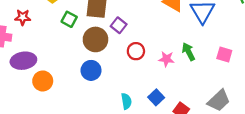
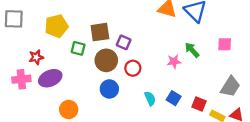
red circle: (136, 51) -> (133, 68), moved
purple ellipse: (23, 61) -> (50, 78), moved
cyan semicircle: (126, 101) -> (150, 98), moved

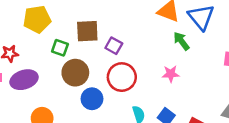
green arrow: (192, 50) -> (181, 41), moved
brown circle: (106, 60) -> (75, 73), moved
red circle: (133, 68) -> (122, 77), size x1.5

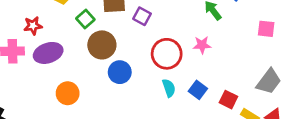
green square: (60, 48) -> (85, 19), turned 30
red circle: (122, 77) -> (167, 54), moved

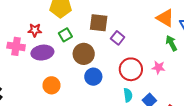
green square: (85, 19) -> (65, 35), moved

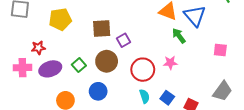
green square: (65, 35) -> (79, 65), moved
purple square: (118, 38) -> (123, 40), turned 32
brown circle: (84, 54) -> (107, 61), moved
blue circle: (93, 77) -> (98, 91), moved

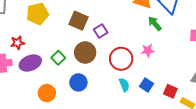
brown square: (102, 29) -> (79, 21), turned 30

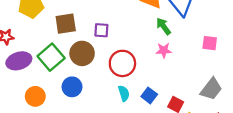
brown square: (79, 21) -> (66, 24), moved, turned -36
purple square: (101, 31) -> (101, 30), turned 32
pink star: (148, 51) -> (164, 50), moved
green square: (58, 58) -> (51, 57), size x1.6

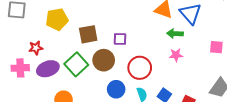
green arrow: (163, 26) -> (175, 34), turned -49
blue circle: (72, 87) -> (116, 89), moved

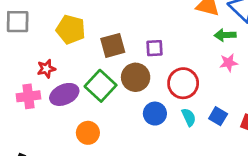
yellow pentagon: (57, 19) -> (71, 29), turned 30

